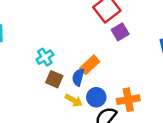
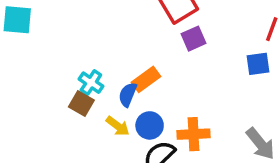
cyan cross: (45, 57) -> (91, 83), moved, turned -30
brown square: (54, 79) -> (81, 103), moved

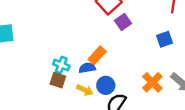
blue square: (258, 64) -> (165, 39), moved
blue semicircle: (128, 95) -> (87, 68), turned 70
orange cross: (193, 134) -> (152, 82), moved, turned -30

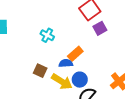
cyan cross: (61, 65) -> (47, 35), moved
yellow arrow: (85, 90) -> (62, 82), size x1.5

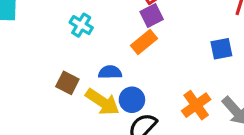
purple square: (100, 28) -> (152, 16), moved
orange rectangle: (75, 54) -> (144, 42), moved

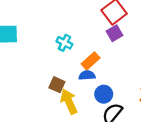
orange rectangle: (144, 42) -> (91, 61), moved
yellow arrow: (102, 102) -> (69, 101), moved, turned -145

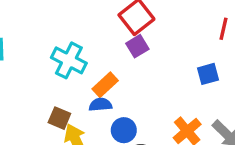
cyan cross: (64, 43) -> (69, 60), size x1.5

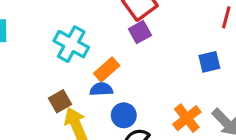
brown square: (59, 118) -> (60, 101), turned 35

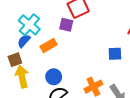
purple square: (140, 32) -> (66, 25), moved, turned 32
blue semicircle: (101, 89) -> (24, 41), moved, turned -56

